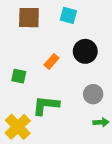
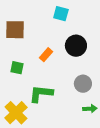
brown square: (29, 18) -> (15, 30), moved

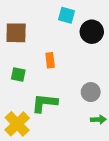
black circle: (76, 46) -> (92, 32), moved
orange rectangle: (46, 55) -> (50, 60), turned -48

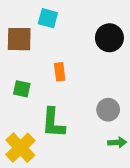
cyan square: (67, 15) -> (48, 18), moved
green L-shape: (45, 103) -> (53, 123), turned -92

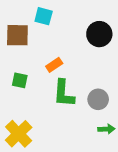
orange rectangle: (60, 72) -> (54, 65), turned 63
green L-shape: (53, 123) -> (64, 93), moved

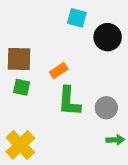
cyan square: (44, 16) -> (77, 18), moved
brown square: (17, 35) -> (19, 59), moved

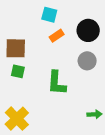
cyan square: (77, 18) -> (49, 15), moved
orange rectangle: (59, 71) -> (57, 36), moved
gray circle: (106, 108) -> (87, 61), moved

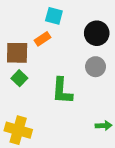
orange rectangle: (57, 36) -> (42, 39), moved
green square: (18, 71) -> (19, 78), turned 32
yellow cross: (17, 119) -> (18, 130), turned -30

